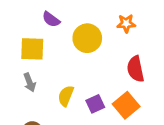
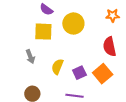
orange star: (126, 23) -> (113, 15), moved
yellow square: (32, 49) -> (43, 32), moved

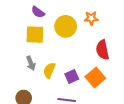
orange star: (113, 15) -> (91, 18), moved
gray arrow: (30, 57) -> (31, 63), moved

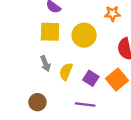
yellow circle: (66, 26) -> (84, 35), moved
purple square: (72, 76) -> (91, 78), turned -32

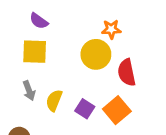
yellow circle: (84, 35) -> (96, 54), moved

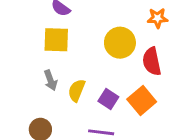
orange star: (111, 29) -> (158, 18), moved

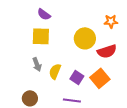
red semicircle: (152, 61) -> (107, 51), turned -96

